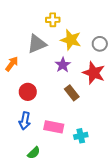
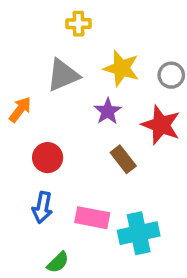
yellow cross: (53, 20) -> (78, 24), moved
cyan cross: (81, 136) -> (139, 233), size x1.6

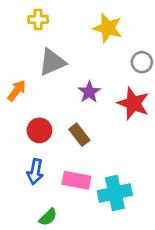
yellow cross: (78, 24) -> (38, 19), moved
yellow star: (121, 68) -> (108, 28), moved
brown rectangle: (123, 159) -> (79, 135), moved

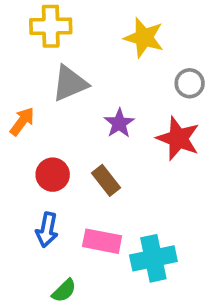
yellow cross: (38, 19) -> (51, 26), size x1.5

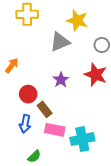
gray triangle: (70, 83) -> (60, 42), moved
purple star: (119, 123) -> (61, 80), moved
brown rectangle: (106, 180) -> (45, 109), moved

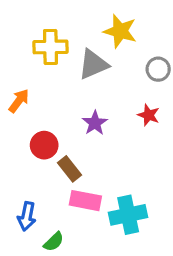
yellow cross: (27, 14) -> (51, 47), moved
red star: (96, 75) -> (149, 115), size x0.6
blue arrow: (25, 124) -> (27, 216), moved

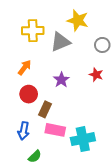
orange arrow: (19, 101) -> (25, 67), moved
brown rectangle: (69, 169) -> (45, 109), turned 63
blue arrow: (27, 216) -> (24, 131), moved

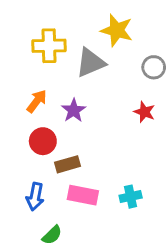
purple star: (61, 80) -> (74, 110), moved
brown rectangle: (45, 109) -> (67, 164), turned 49
cyan cross: (83, 139) -> (131, 197), moved, size x0.6

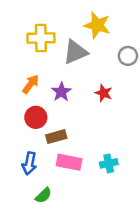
red star: (144, 112) -> (104, 93), moved

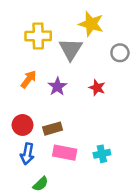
gray triangle: (75, 52) -> (71, 49), turned -35
red circle: (36, 117) -> (23, 125), moved

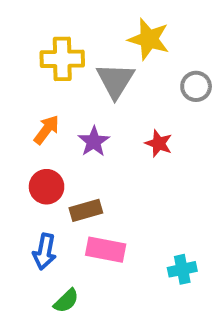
red circle: (23, 125) -> (47, 187), moved
cyan cross: (102, 154) -> (182, 269), moved

